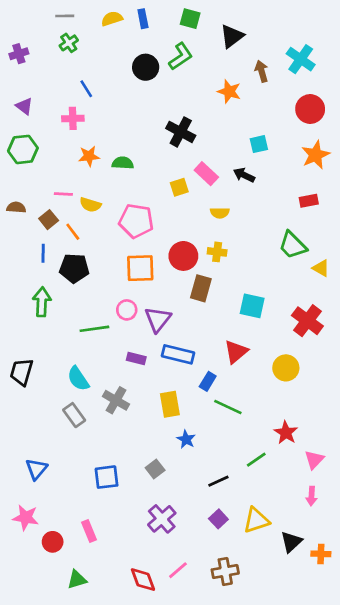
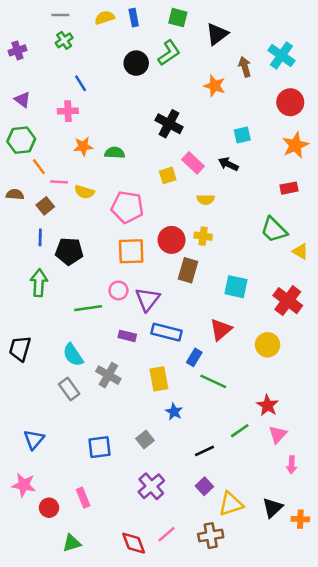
orange line: (73, 232) -> (39, 167), moved
pink triangle: (314, 460) -> (278, 434), moved
yellow triangle: (256, 520) -> (231, 504), moved

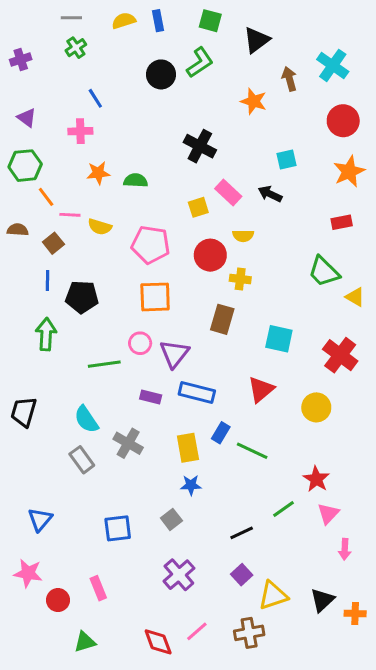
red circle: (172, 240) -> (210, 255), moved
blue rectangle: (194, 357) -> (221, 433), moved
blue star: (174, 412) -> (191, 485), moved, turned -30

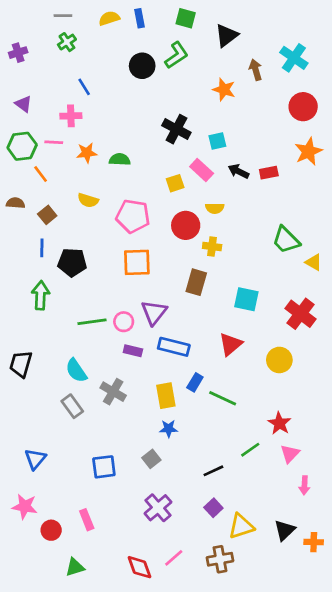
cyan square: (286, 160) -> (217, 141), moved
pink line: (70, 215) -> (54, 142), moved
red rectangle: (342, 222) -> (269, 173), moved
pink circle: (140, 343) -> (124, 322), moved

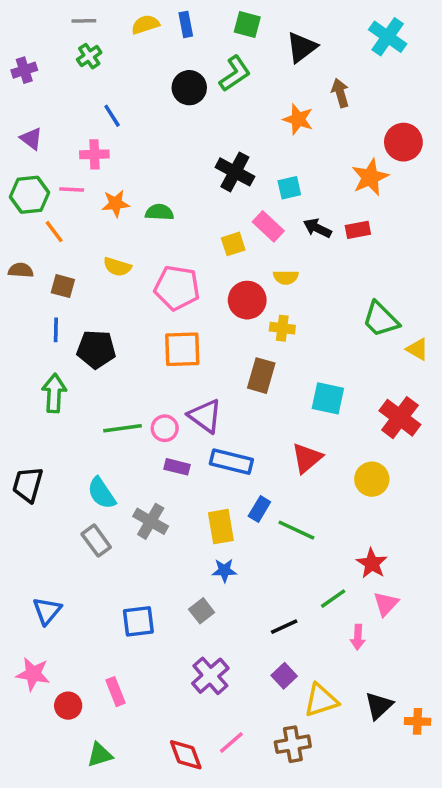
cyan cross: (294, 58) -> (388, 37), moved
orange star: (308, 152) -> (370, 177), moved
brown square: (47, 215) -> (63, 286), turned -36
purple triangle: (154, 312) -> (205, 416), turned -32
pink arrow: (304, 485) -> (358, 637), moved

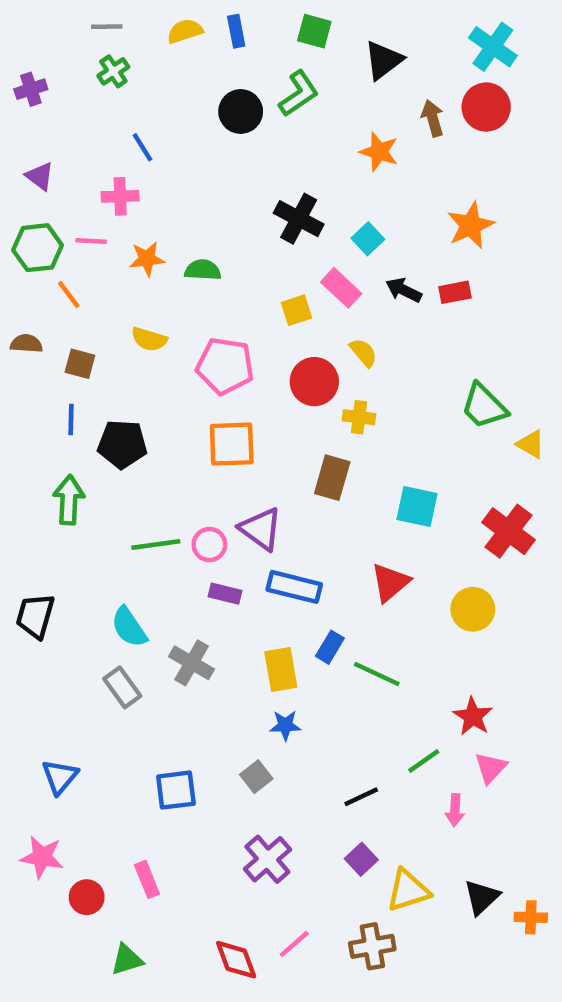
red circle: (403, 142) -> (486, 107), moved
cyan square: (289, 188) -> (368, 239), turned -30
yellow semicircle: (286, 277) -> (363, 353), turned -130

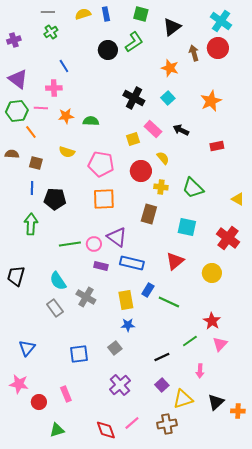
purple triangle: (40, 176) -> (18, 79), size x1.5
cyan square: (368, 239) -> (168, 98), moved
red rectangle: (455, 292) -> (217, 146), moved
green trapezoid: (484, 406) -> (193, 188), moved
pink arrow: (455, 810) -> (200, 371), moved

